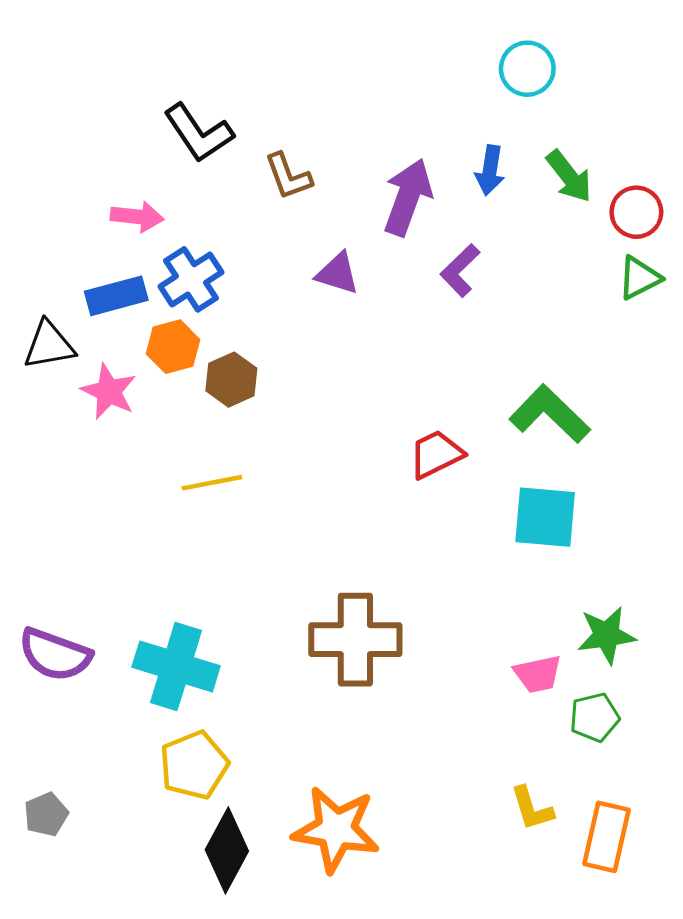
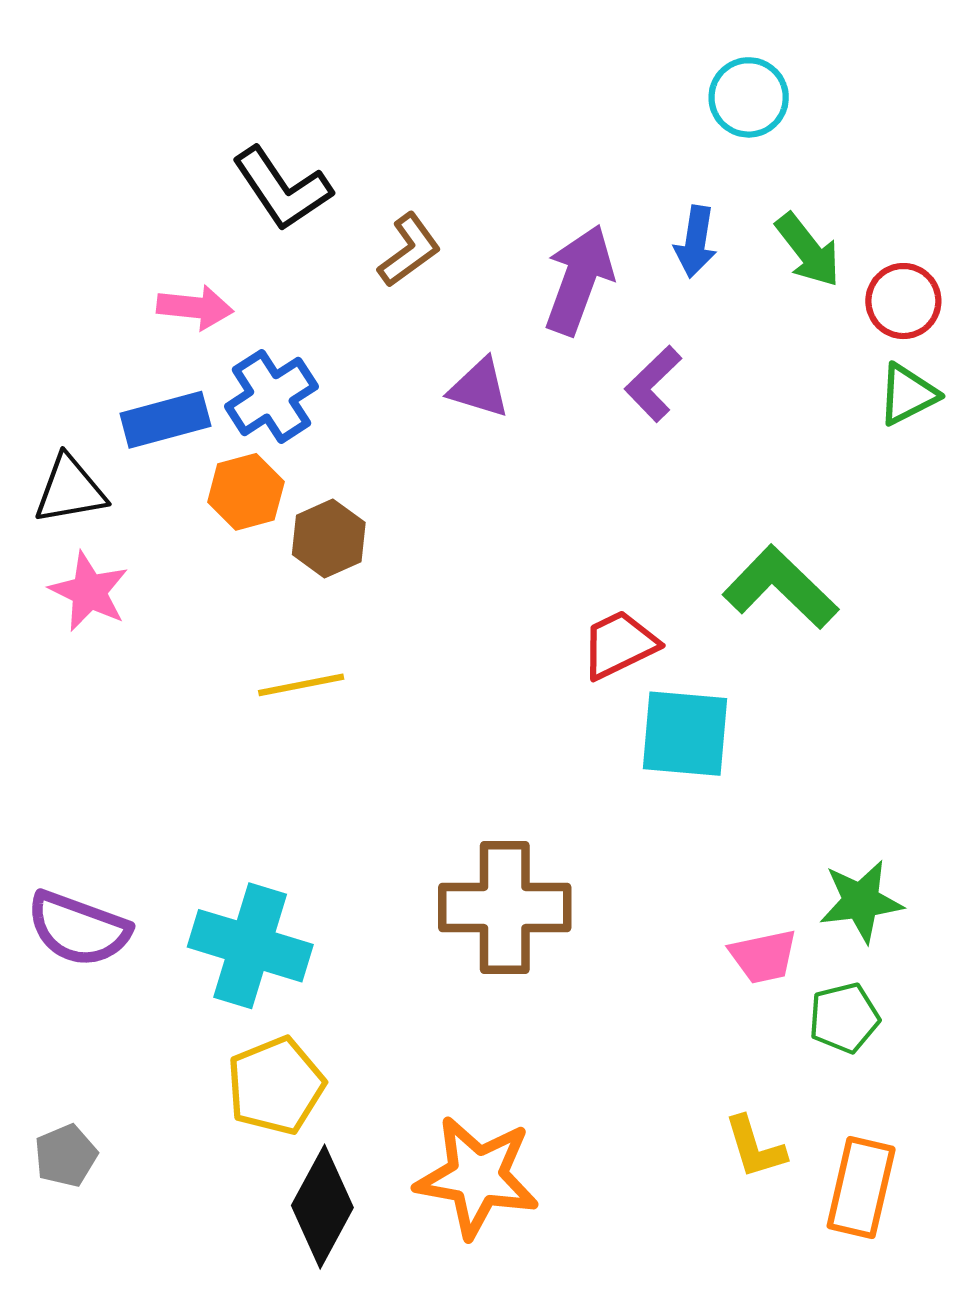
brown L-shape: (288, 176) -> (409, 250), turned -106
pink star: (109, 391) -> (89, 592), moved
cyan square: (545, 517) -> (685, 734), moved

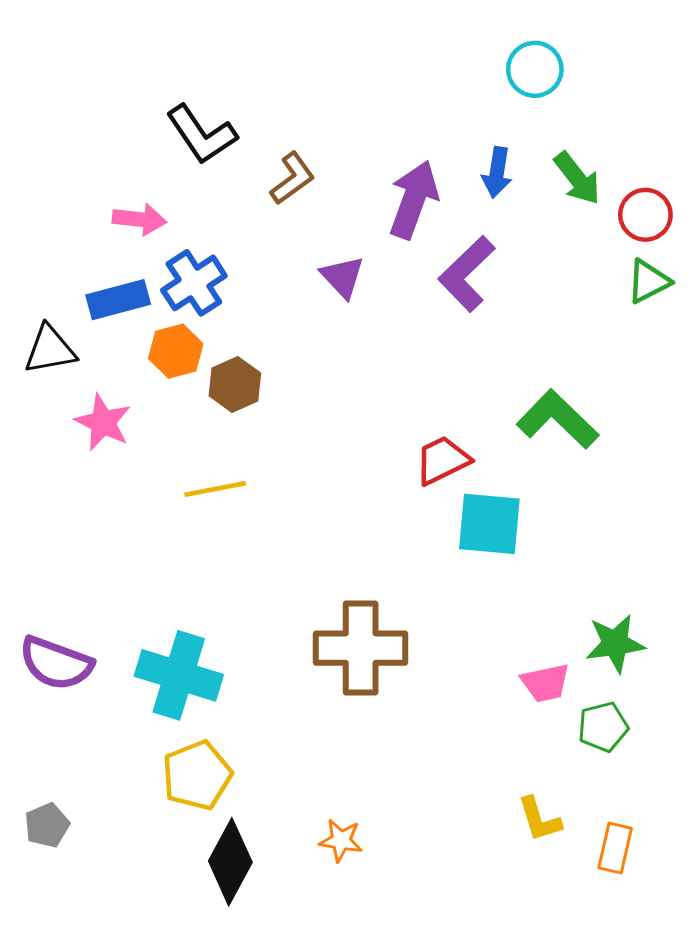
purple L-shape: (653, 384) -> (467, 274), size x1.4
purple triangle: (479, 388) -> (342, 277), turned 30
pink star: (89, 592) -> (103, 422), moved
orange star: (477, 1177) -> (341, 840), size x0.5
orange rectangle: (861, 1188) -> (615, 848), size x0.7

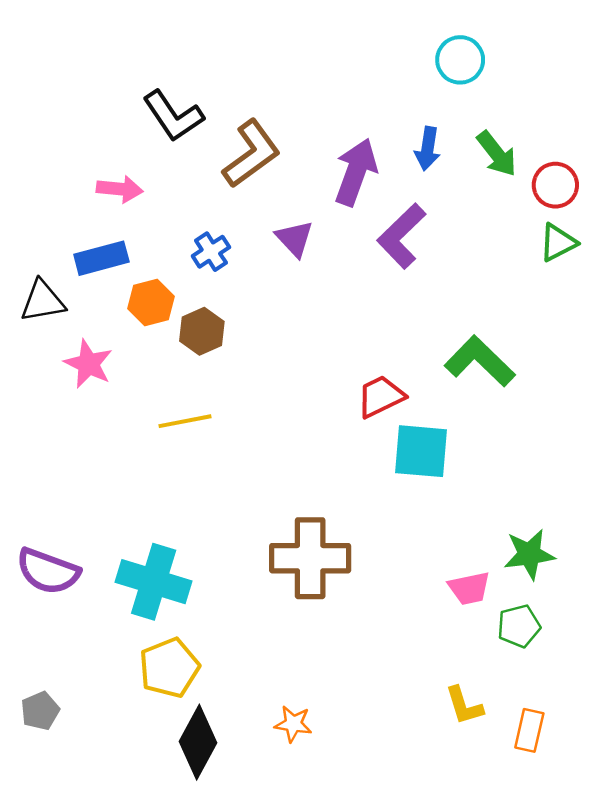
brown L-shape: (292, 178) -> (251, 154), size x1.5
blue cross: (194, 283) -> (211, 252), moved, size x0.7

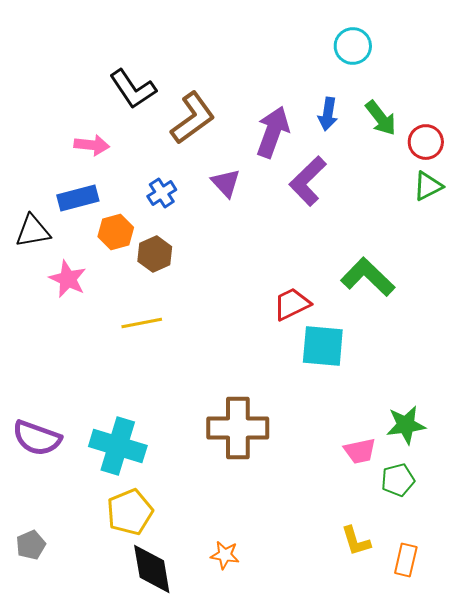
black diamond: (198, 742) -> (152, 569), turned -38

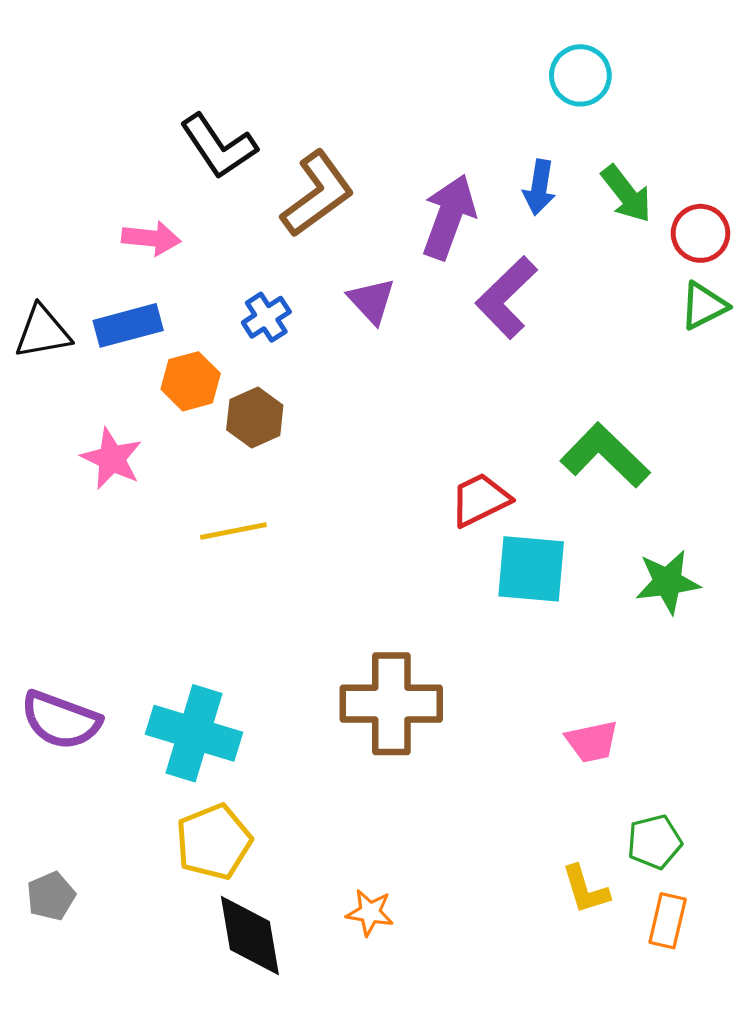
black triangle: (33, 231) -> (43, 332), moved
green star: (406, 425) -> (668, 582), moved
green pentagon: (398, 480) -> (654, 842), moved

